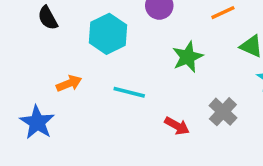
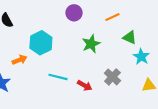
cyan hexagon: (108, 34) -> (41, 43), moved
cyan line: (129, 92) -> (58, 77), moved

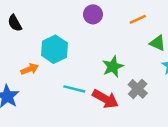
green star: (91, 44) -> (113, 67), moved
red arrow: (85, 85) -> (105, 99), size x1.5

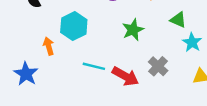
green star: (113, 67) -> (133, 30), moved
orange arrow: (30, 69) -> (49, 46), turned -84

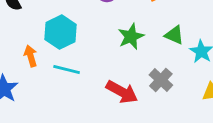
green triangle: (178, 20) -> (174, 35), moved
cyan line: (94, 66) -> (67, 69), moved

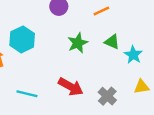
cyan line: (67, 69) -> (27, 94), moved
gray cross: (161, 80) -> (107, 96), moved

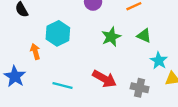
cyan star: (133, 55) -> (159, 61), moved
gray cross: (107, 96) -> (140, 88), turned -30

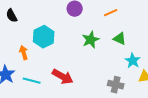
red arrow: (104, 79) -> (63, 77), moved
cyan line: (62, 86) -> (32, 81), moved

